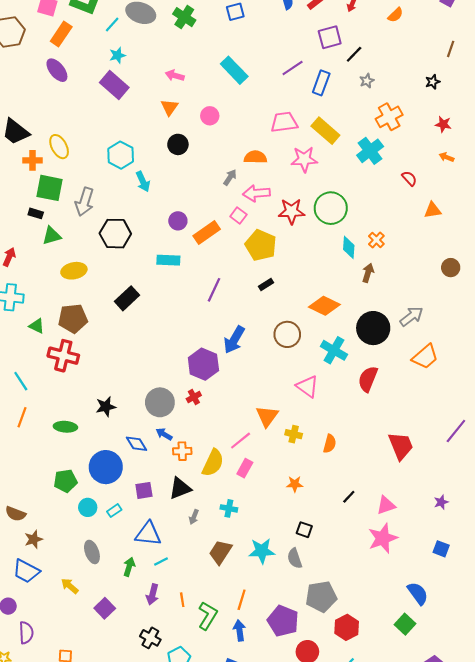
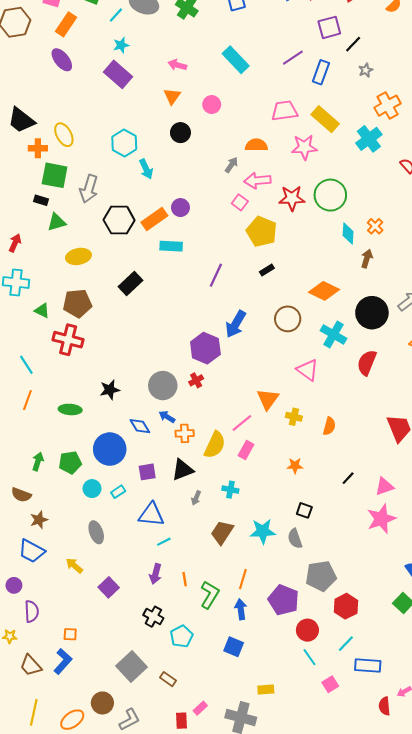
orange rectangle: (207, 233) -> (154, 219), moved
green arrow: (129, 567) -> (38, 462), moved

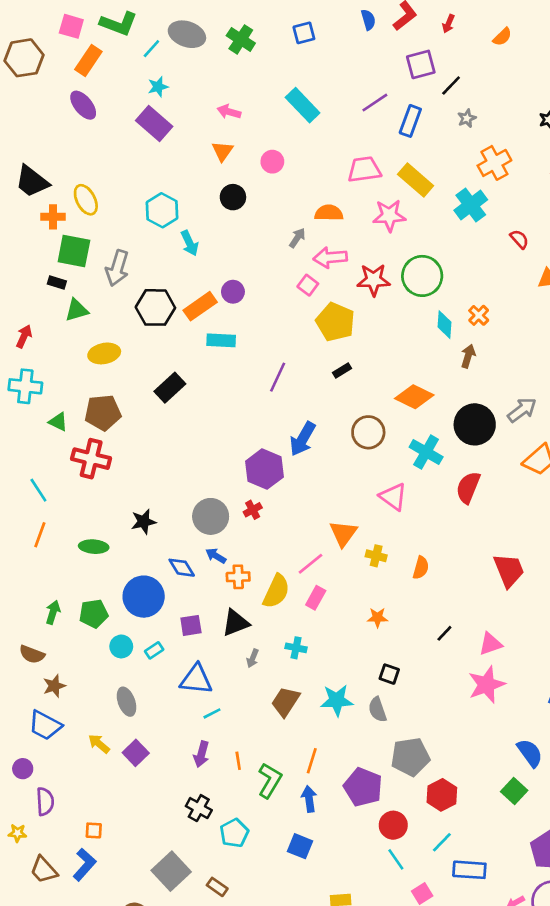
purple square: (109, 587) -> (136, 753), moved

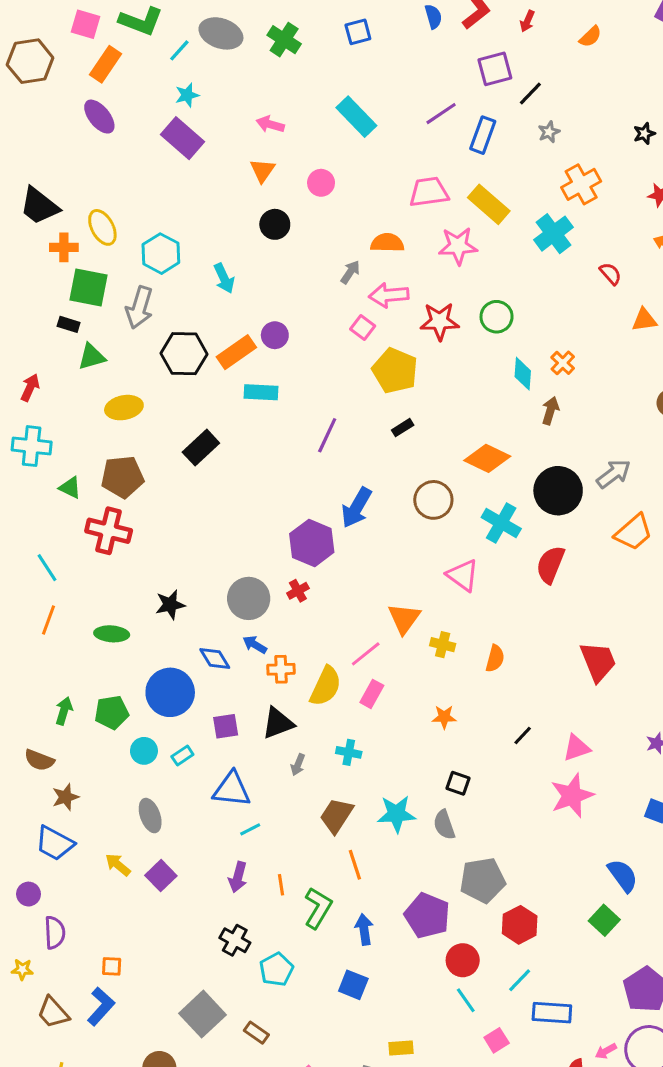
cyan hexagon: (162, 210) -> (161, 254), moved
green circle: (422, 276) -> (497, 317), size x0.7
orange line: (312, 761) -> (355, 865), moved, turned -35

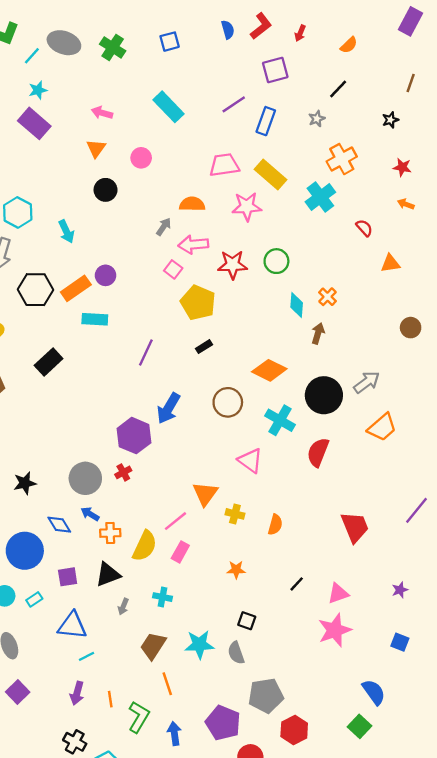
black line: (530, 93) -> (338, 89), moved

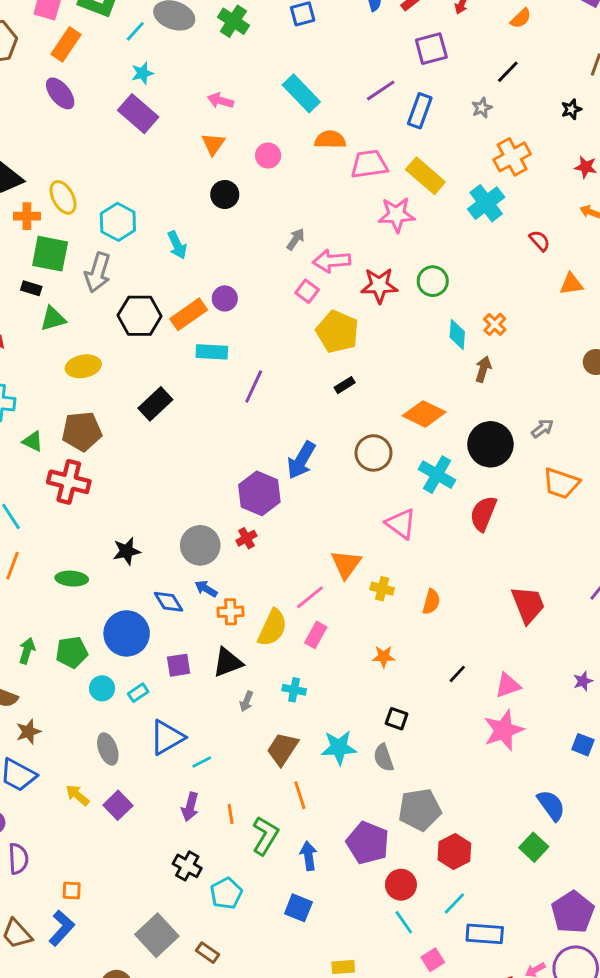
orange semicircle: (192, 204) -> (330, 140), moved
purple line: (146, 353) -> (254, 387), moved
gray arrow: (367, 382) -> (542, 428), size x0.7
orange trapezoid: (382, 427) -> (561, 483), turned 60
blue triangle: (72, 626) -> (167, 737), moved, turned -36

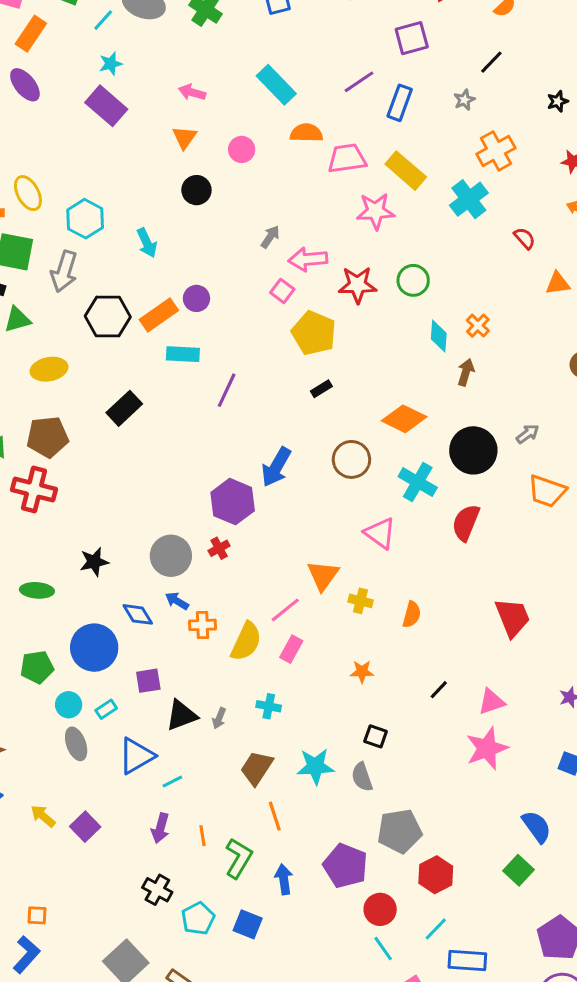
black triangle: (228, 662) -> (181, 715), moved
gray ellipse: (108, 749) -> (76, 744), moved
blue square: (298, 908) -> (248, 924), moved

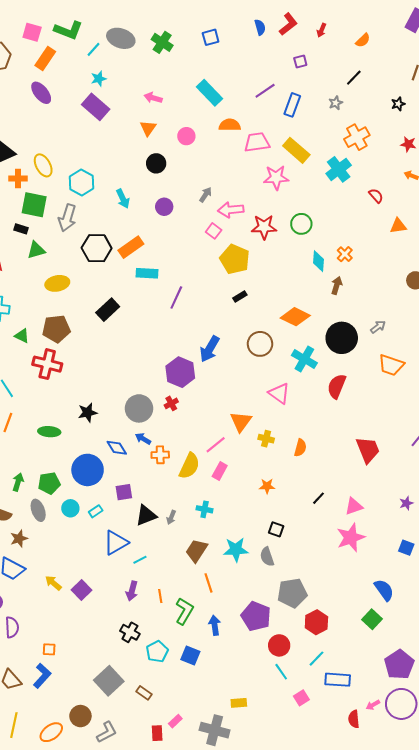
purple square: (412, 38) -> (300, 62), size x0.6
purple circle: (196, 298) -> (164, 207), moved
gray ellipse: (76, 744) -> (38, 510), moved

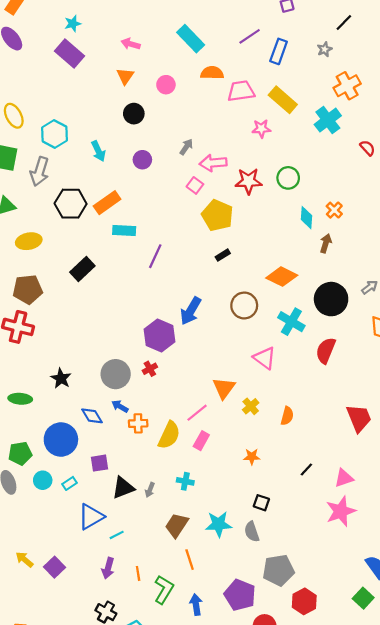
pink star: (276, 177) -> (261, 129), size x0.7
black star: (88, 412) -> (61, 378), turned -30
yellow cross: (266, 439) -> (251, 406), turned 35

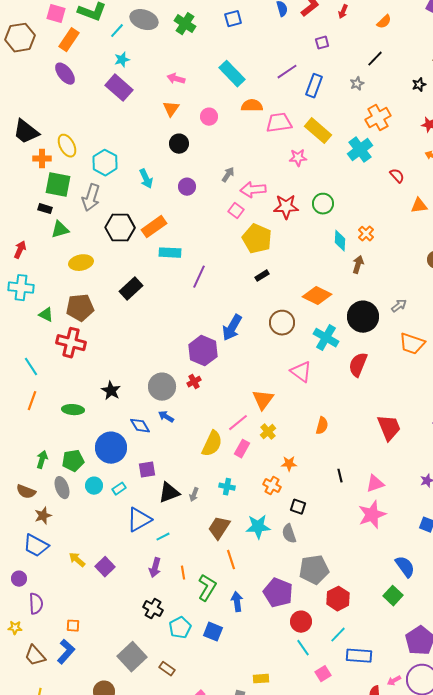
yellow cross: (251, 406) -> (268, 432), moved
orange cross: (138, 423) -> (272, 486), moved, turned 30
black line: (306, 470) -> (340, 476), turned -56

